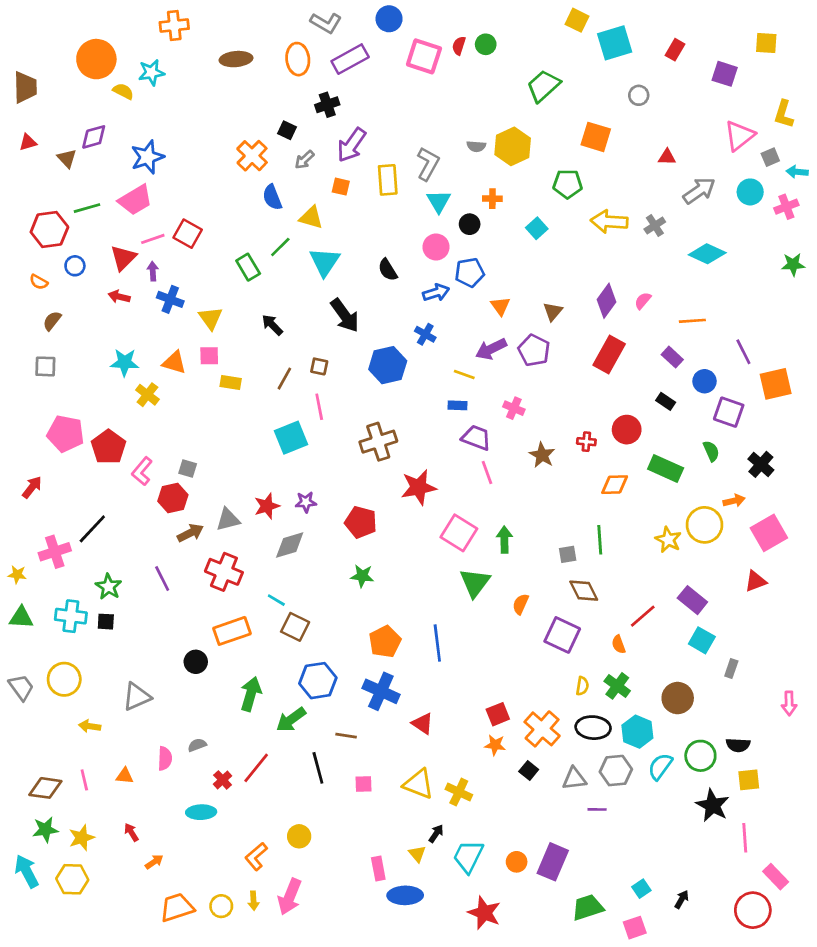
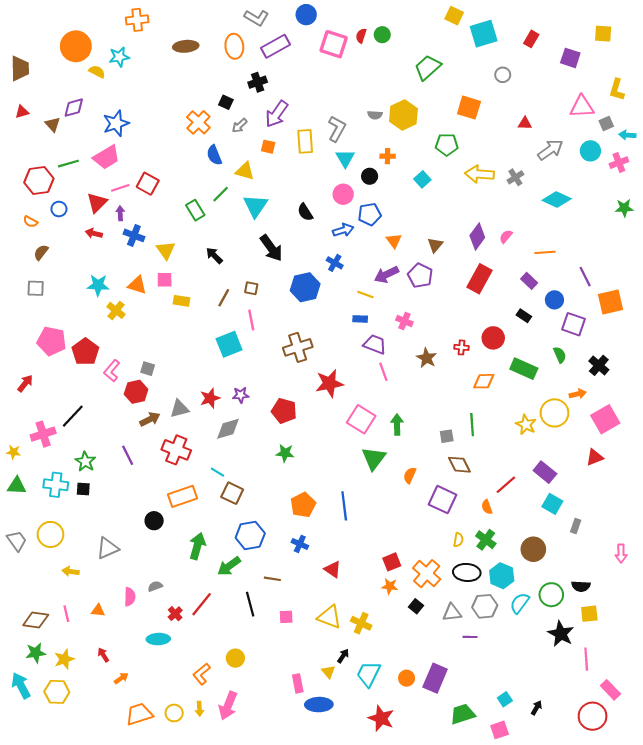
pink triangle: (739, 136) -> (582, 107), turned 35
blue cross: (381, 691) -> (300, 544), size x0.6

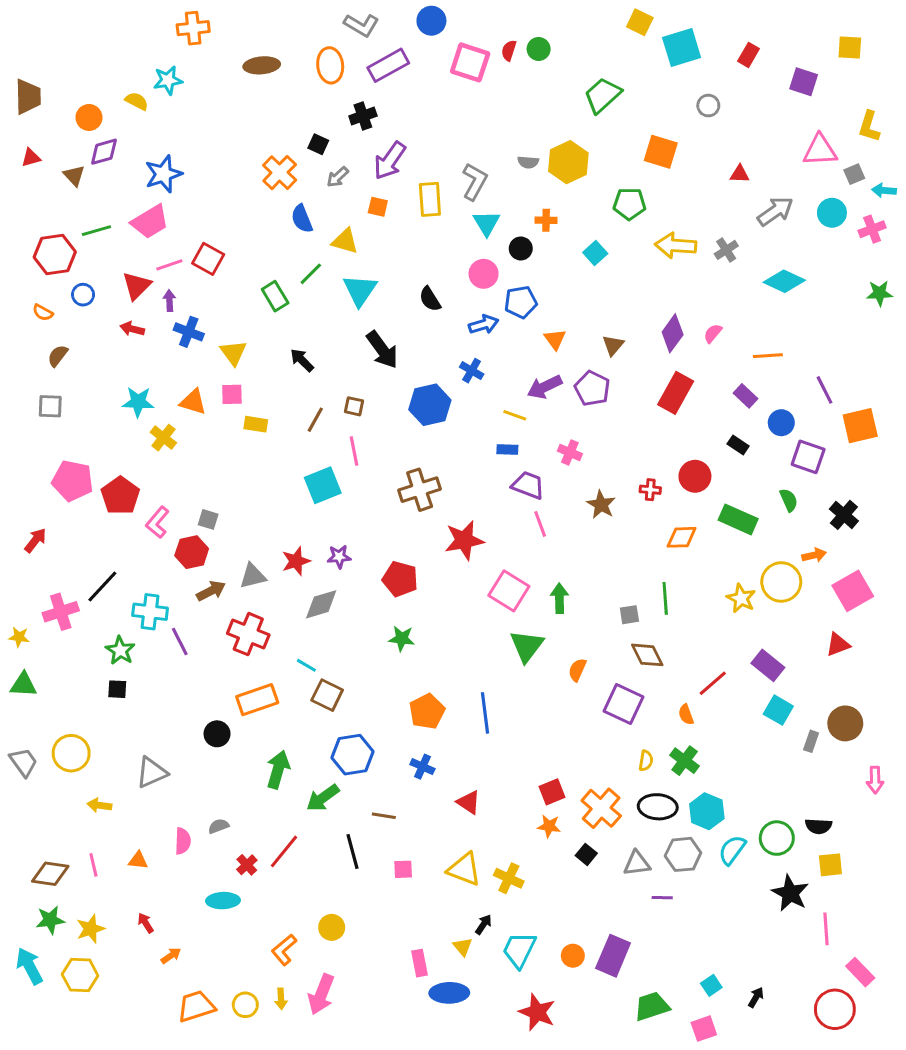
orange circle: (76, 46) -> (89, 117), moved, size x0.6
cyan cross: (56, 485) -> (150, 612), moved
brown circle: (533, 549) -> (845, 723), moved

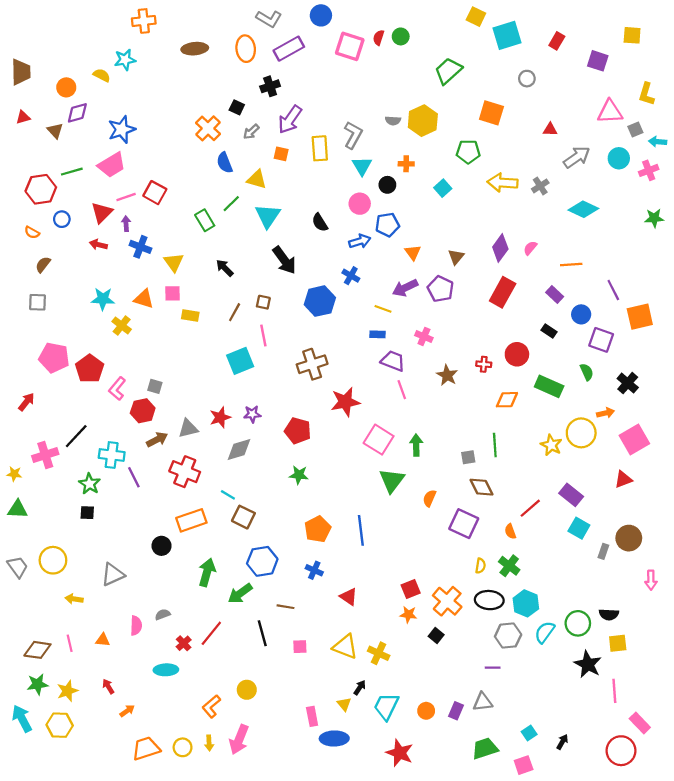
gray triangle: (637, 863) -> (483, 702), moved
purple rectangle: (613, 956) -> (456, 711), size x0.6

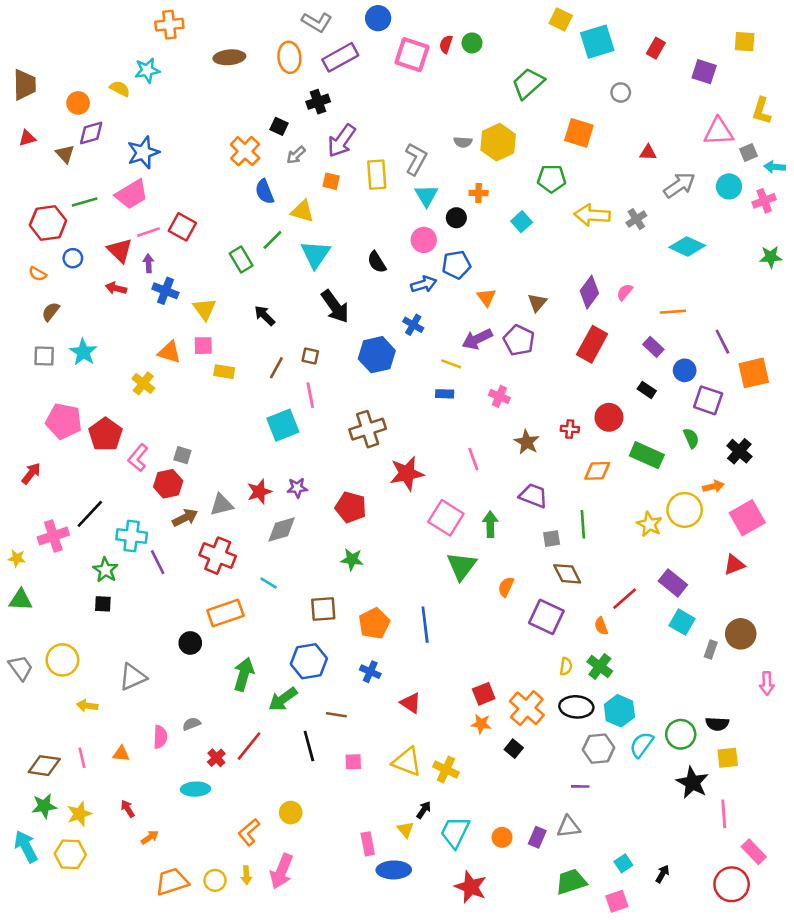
red triangle: (102, 213) -> (120, 250), turned -30
cyan star: (103, 299) -> (83, 352), moved, turned 30
purple trapezoid: (393, 361) -> (533, 496), moved
brown square: (243, 517) -> (323, 609), moved, turned -30

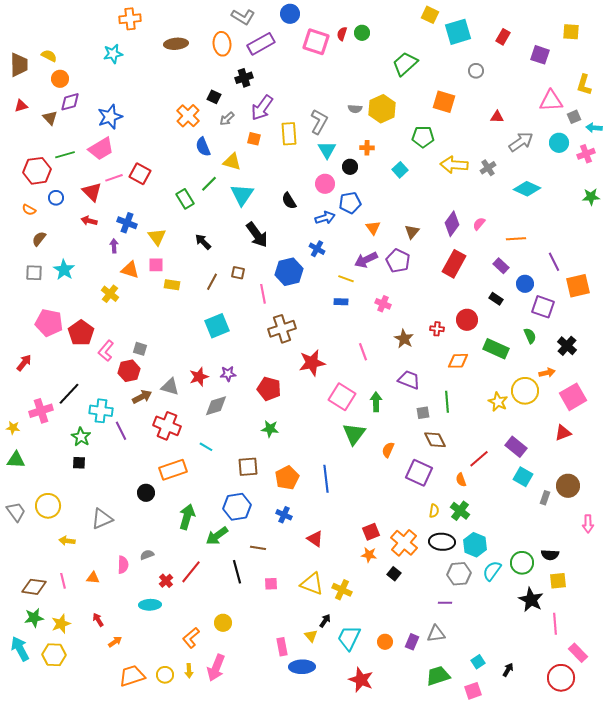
yellow semicircle: (120, 89) -> (49, 56), moved
purple arrow: (149, 263) -> (114, 246), moved
pink line: (310, 395) -> (263, 294), moved
gray triangle: (222, 505) -> (170, 387), turned 30

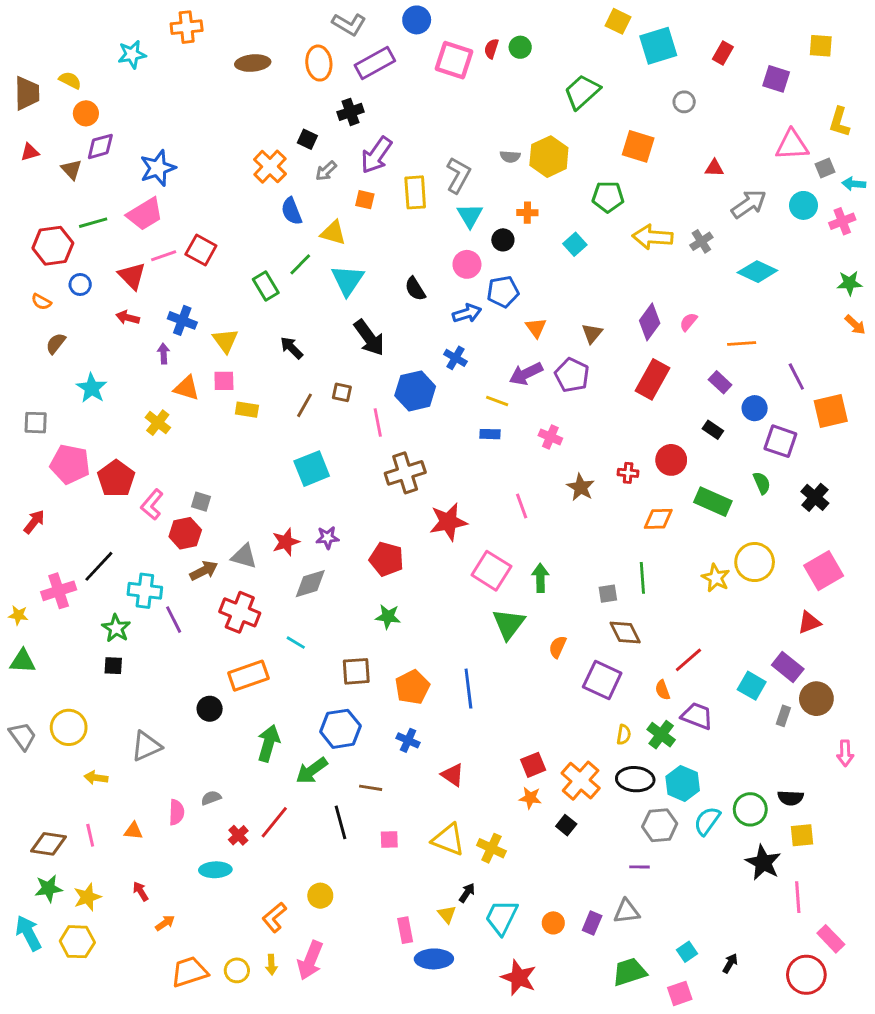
cyan star: (113, 54) -> (132, 54), moved
gray square: (34, 273) -> (36, 423), moved
orange arrow: (547, 373) -> (855, 325), moved, turned 56
purple trapezoid: (409, 380) -> (697, 716), moved
purple rectangle: (516, 447) -> (788, 667), moved

